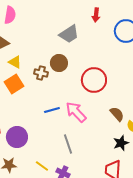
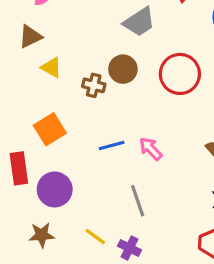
red circle: (94, 80) -> (180, 74), moved
orange square: (14, 84) -> (50, 129), moved
pink arrow: (76, 112) -> (151, 149), size x0.7

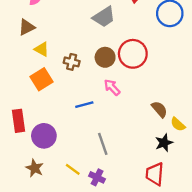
brown circle: (123, 69) -> (105, 57), moved
orange square: (50, 129) -> (42, 79), moved
pink arrow: (151, 149) -> (112, 87), moved
brown star: (42, 235) -> (35, 168), turned 30

